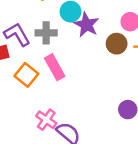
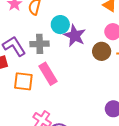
orange square: (26, 75) -> (23, 81), turned -30

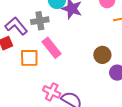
brown circle: (102, 51) -> (102, 55), moved

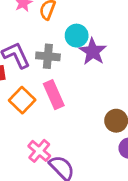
orange square: (29, 58) -> (22, 100), turned 30

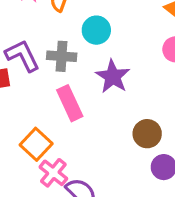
purple star: (93, 52) -> (113, 77), moved
orange square: (22, 100) -> (36, 144), moved

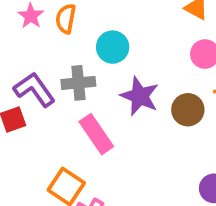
brown circle: (147, 134) -> (188, 110), moved

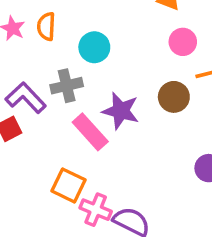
purple star: (140, 96) -> (121, 111), moved

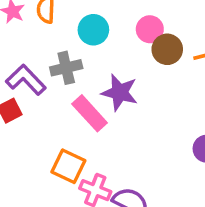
pink circle: (183, 42) -> (150, 29), moved
brown circle: (174, 97) -> (167, 49), moved

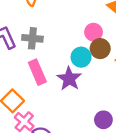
cyan circle: (93, 30) -> (81, 57), moved
purple star: (120, 92) -> (69, 79), moved

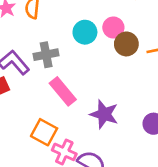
cyan circle: (81, 57) -> (85, 32), moved
purple star: (69, 79) -> (104, 114), moved

